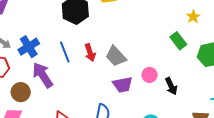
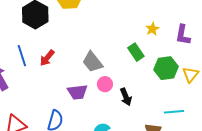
red arrow: (90, 53) -> (47, 58), turned 54
gray trapezoid: (116, 56) -> (92, 62), moved

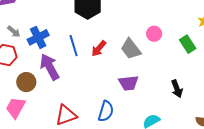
gray trapezoid: (92, 62) -> (131, 49), moved
pink circle: (105, 84) -> (154, 34), moved

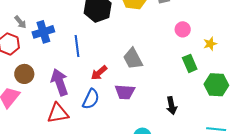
pink circle: (154, 34) -> (183, 29), moved
red arrow: (99, 48) -> (99, 73), moved
purple arrow: (50, 67) -> (60, 82), moved
blue semicircle: (106, 111) -> (91, 99), moved

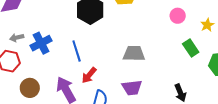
gray arrow: (20, 22) -> (17, 38), turned 128
gray trapezoid: (133, 59) -> (134, 53), turned 130
red arrow: (99, 73) -> (89, 75), moved

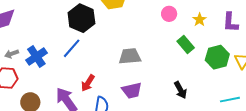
blue line: (77, 51) -> (72, 48), moved, turned 65

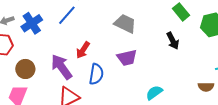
gray trapezoid: (130, 56) -> (125, 24), turned 30
black arrow: (180, 90) -> (173, 41), moved

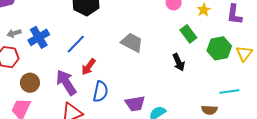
blue line: (67, 15) -> (76, 44), moved
purple trapezoid: (127, 58) -> (135, 104), moved

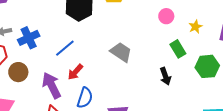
brown circle: (30, 83) -> (18, 72), moved

